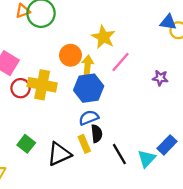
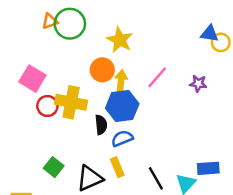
yellow star: (103, 37) -> (120, 40), moved
purple star: (160, 78) -> (198, 84), moved
black semicircle: (97, 134) -> (101, 125), moved
blue rectangle: (167, 145) -> (208, 168), turned 42

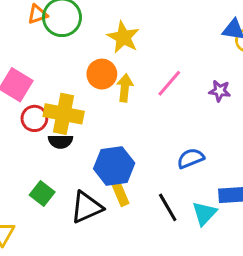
blue hexagon: (122, 106) -> (114, 166), moved
black semicircle: (101, 125) -> (60, 141), moved, turned 96
blue semicircle: (122, 138) -> (191, 158), moved

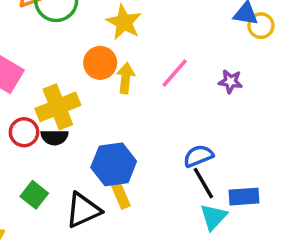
yellow cross: (64, 114) -> (58, 107), turned -33
red circle: (34, 118) -> (24, 132), moved
black line: (168, 207) -> (203, 183), moved

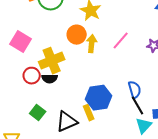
blue semicircle: (198, 156) -> (135, 90), turned 96
blue hexagon: (114, 164) -> (99, 98), moved

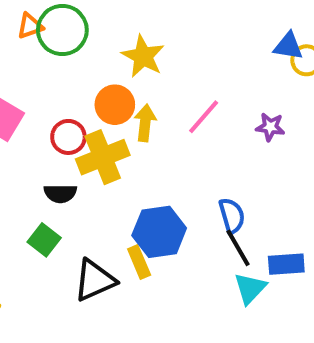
yellow cross: (52, 61) -> (103, 157), moved
red circle: (32, 76) -> (68, 137), moved
green square: (38, 113) -> (44, 240), moved

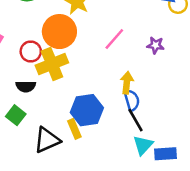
orange circle: (115, 105) -> (59, 32), size x1.4
yellow arrow: (145, 123) -> (127, 83), moved
blue rectangle: (286, 264) -> (165, 154), moved

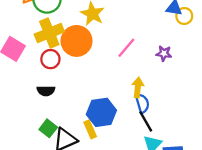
yellow cross: (52, 64) -> (49, 33), moved
green square: (16, 115) -> (48, 128), moved

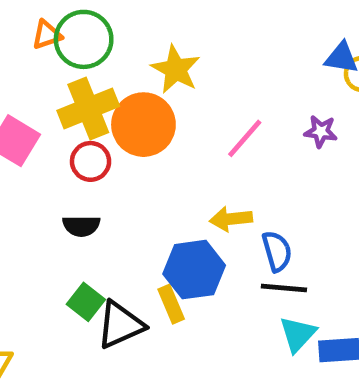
purple star: (164, 53) -> (321, 131), moved
yellow arrow: (138, 87) -> (231, 219), moved, turned -102
black line: (146, 121) -> (284, 288), turned -55

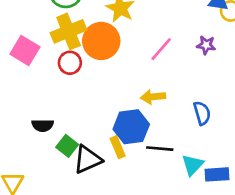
black semicircle: (81, 226) -> (43, 125), moved
blue semicircle: (277, 251) -> (202, 113), moved
black line: (284, 288) -> (160, 149), moved

